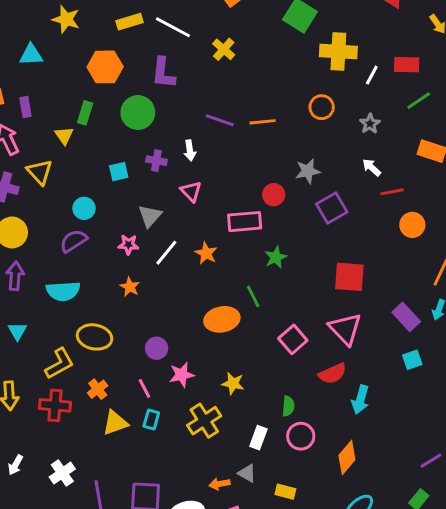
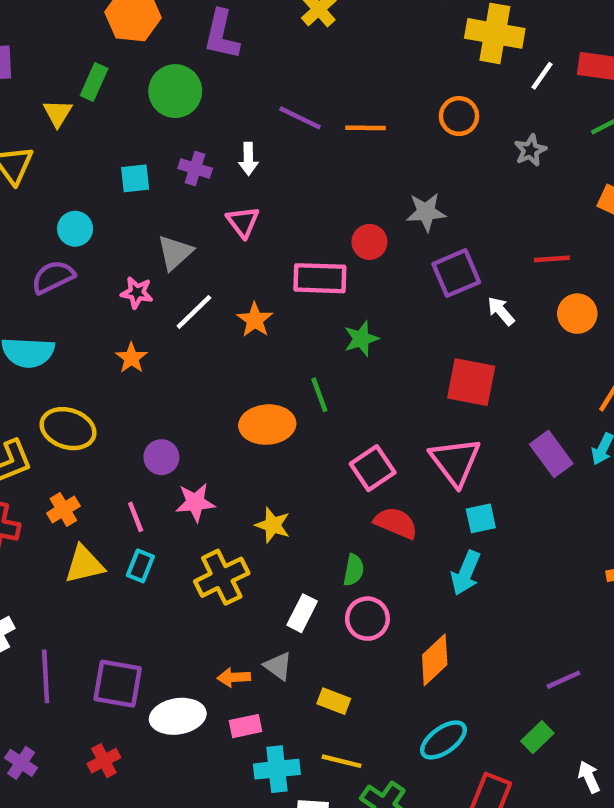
white arrow: (372, 167) -> (501, 311), moved
cyan square: (412, 360) -> (481, 518), moved
red semicircle: (332, 374) -> (396, 523), moved, turned -140

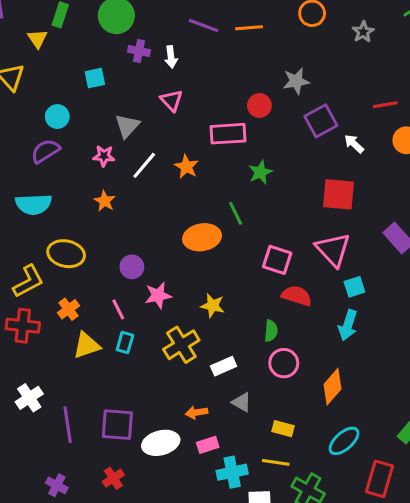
purple cross: (195, 168) -> (139, 51), moved
pink square: (373, 468) -> (277, 260), turned -32
white rectangle: (302, 613) -> (224, 366), moved, turned 45
gray triangle: (278, 666) -> (242, 402), moved
yellow rectangle: (334, 701) -> (283, 429), moved

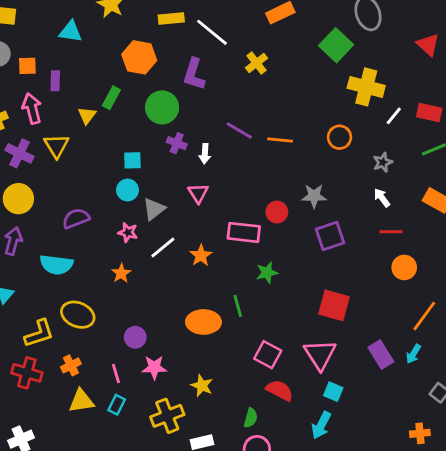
cyan circle: (57, 117) -> (128, 190), moved
white arrow: (354, 144) -> (382, 198), moved
cyan square: (354, 287) -> (333, 392), turned 30

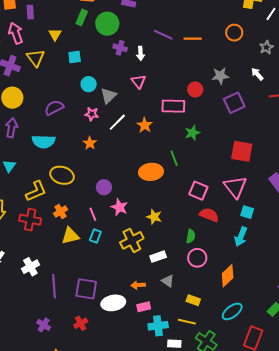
green rectangle: (111, 98) -> (82, 17), moved
cyan square: (132, 160) -> (75, 57), moved
white arrow: (382, 198) -> (257, 74), moved
pink star: (154, 367) -> (119, 207), turned 30

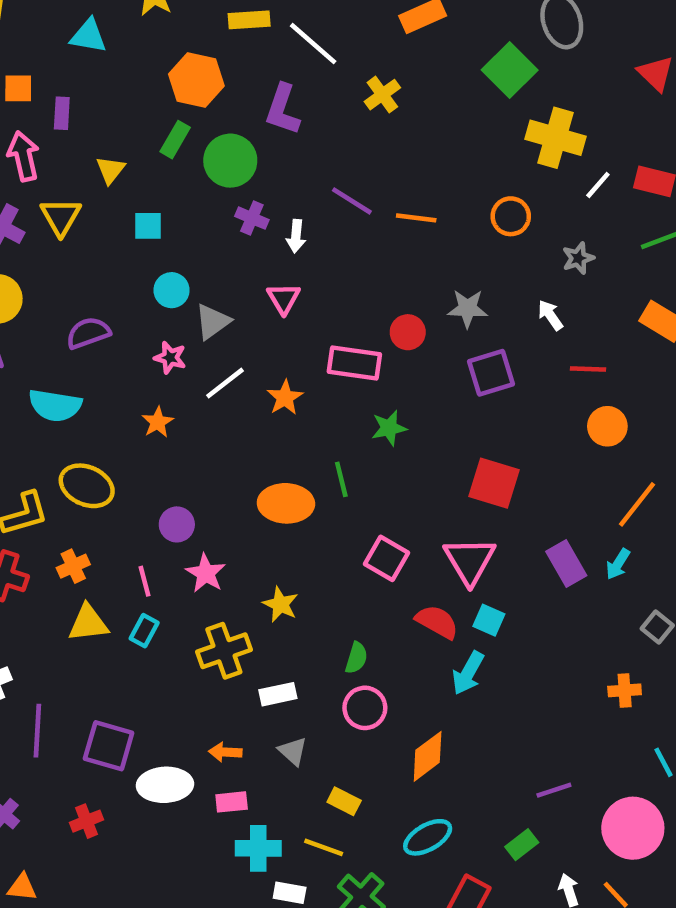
red semicircle: (209, 215) -> (437, 622), moved

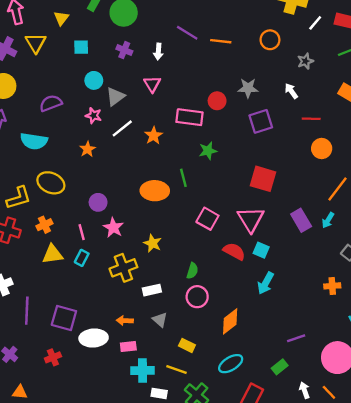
purple cross: (252, 218) -> (124, 50), moved
cyan arrow: (468, 673) -> (266, 283), moved

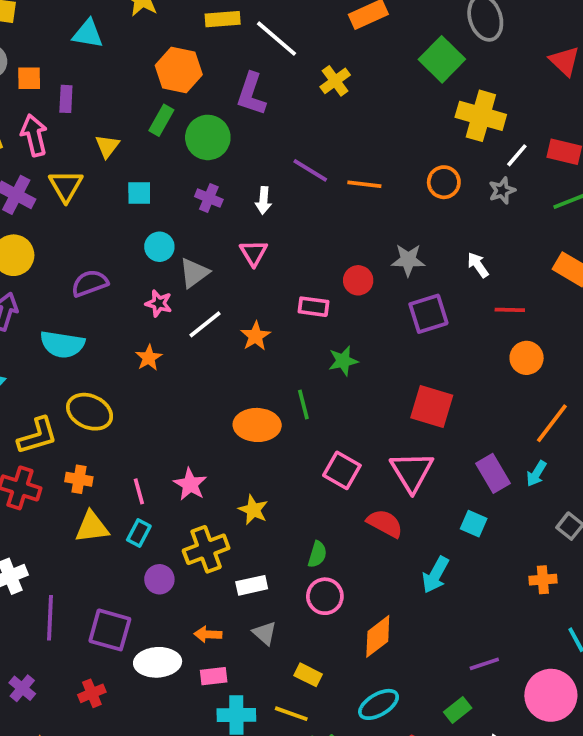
gray star: (305, 61) -> (502, 190), moved
pink rectangle: (189, 117) -> (313, 307), size x0.7
purple circle: (98, 202) -> (159, 579), moved
orange cross: (44, 225) -> (79, 479), turned 35
cyan square: (261, 250) -> (474, 524), moved

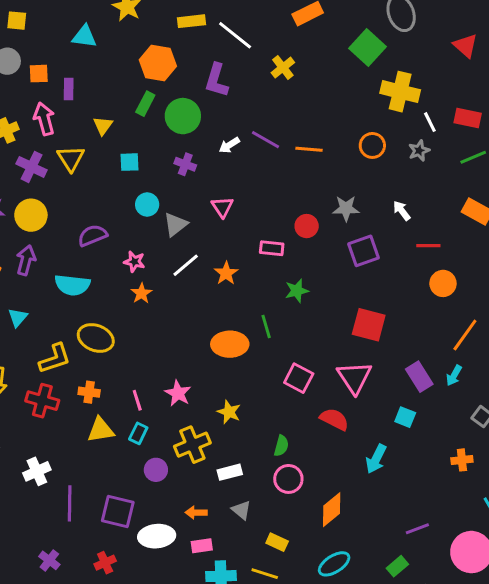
white line: (517, 155) -> (430, 122), turned -65
white arrow: (264, 200) -> (229, 145), moved, turned 55
pink star: (159, 303) -> (134, 262), moved

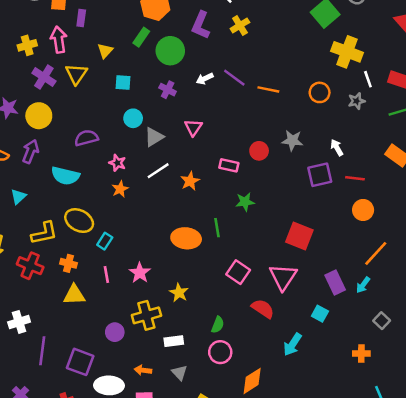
yellow cross: (283, 68) -> (240, 25), moved
purple square: (364, 251) -> (320, 175), moved
cyan rectangle: (138, 433) -> (105, 241), moved

